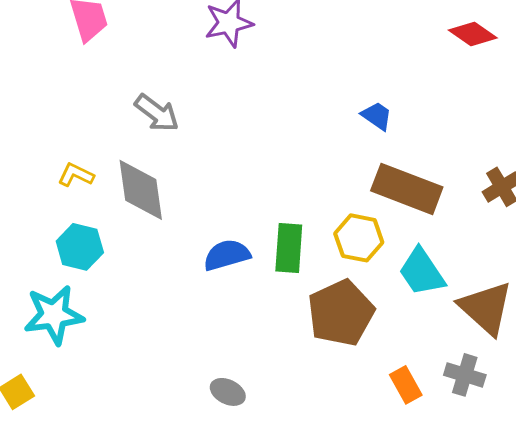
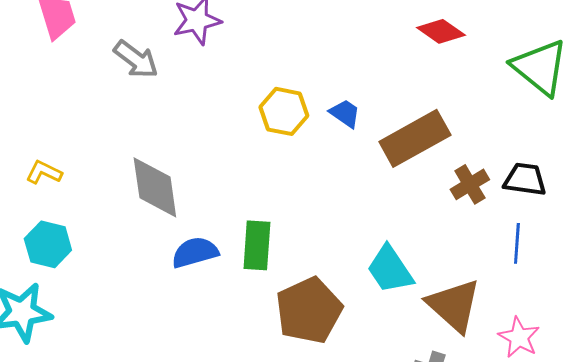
gray arrow: (157, 113) -> (136, 59), moved
brown rectangle: (407, 189) -> (415, 138), moved, turned -50
gray diamond: (141, 190) -> (155, 187), moved
yellow hexagon: (359, 238) -> (284, 111), moved

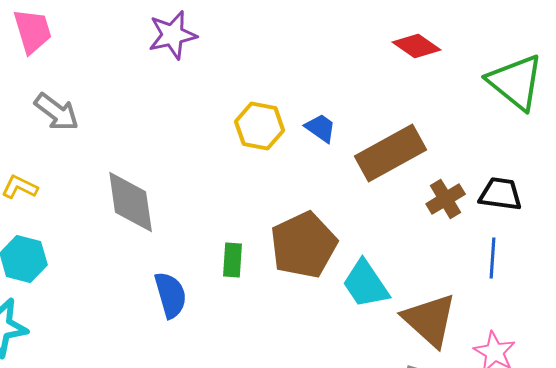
gray arrow: (136, 59) -> (57, 112), moved
green rectangle: (257, 245) -> (233, 260), size x0.7
blue semicircle: (195, 252) -> (171, 295), moved, turned 90
brown pentagon: (309, 310) -> (304, 245), moved

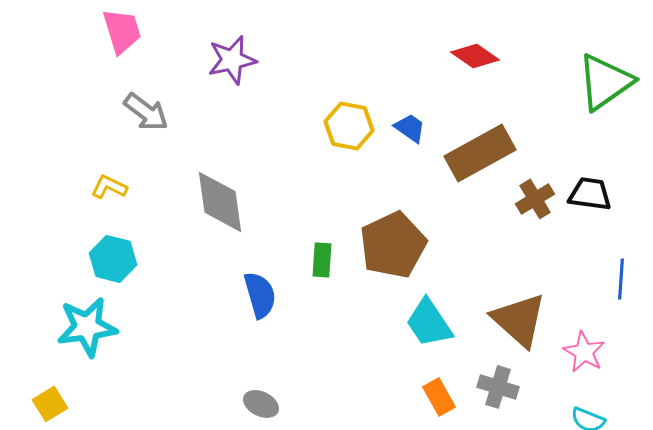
purple star: (173, 35) -> (232, 60), moved
red diamond: (417, 46) -> (475, 56), moved
green triangle: (516, 82) -> (605, 82), turned 46
blue line: (493, 258) -> (621, 279), moved
cyan trapezoid: (366, 284) -> (429, 323), moved

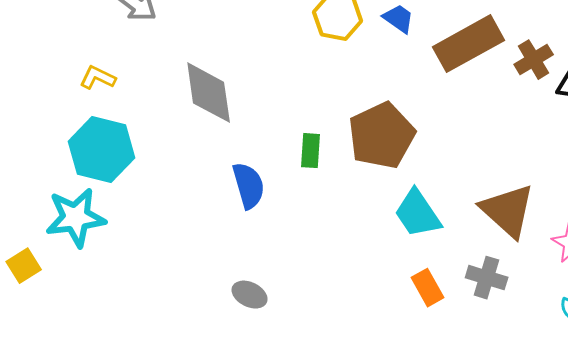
brown cross: (535, 199) -> (534, 60), moved
cyan hexagon: (113, 259) -> (102, 150), size x1.4
yellow square: (50, 404) -> (24, 266), moved

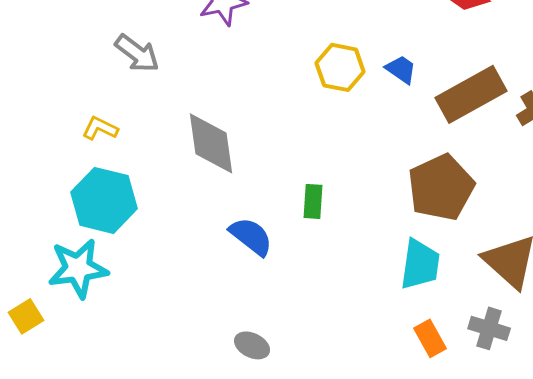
brown pentagon: (382, 136) -> (441, 187), moved
blue semicircle: (249, 186) -> (251, 236), turned -36
cyan trapezoid: (418, 214) -> (420, 264), turned -138

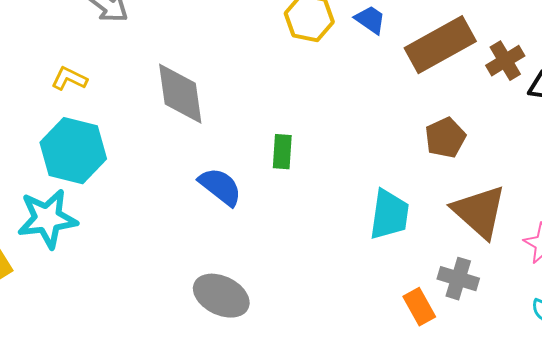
brown pentagon: (441, 187) -> (445, 138), moved, size x0.6
orange rectangle: (430, 338) -> (419, 307), moved
gray ellipse: (252, 345) -> (221, 296), size x1.6

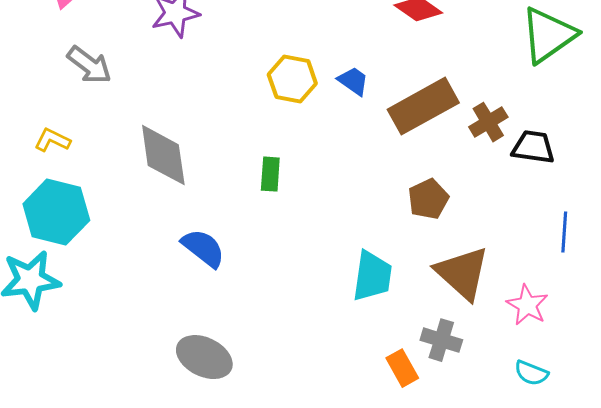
green rectangle: (282, 152) -> (270, 174), moved

